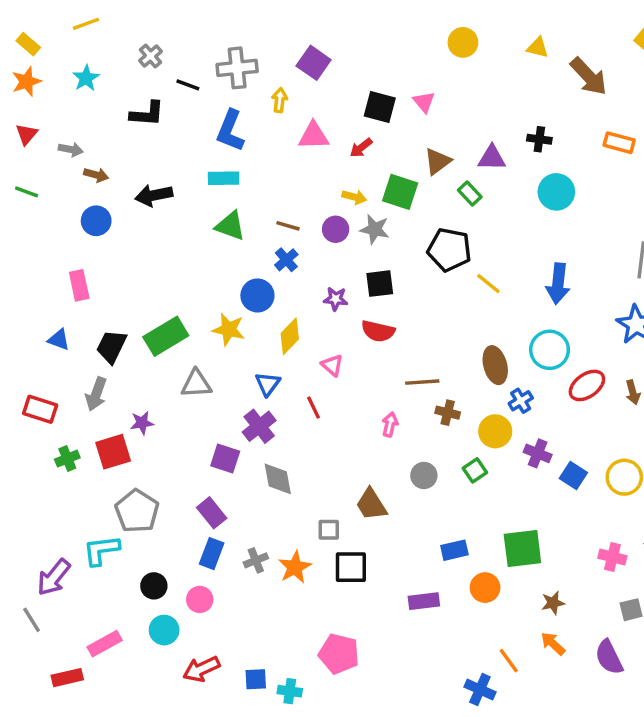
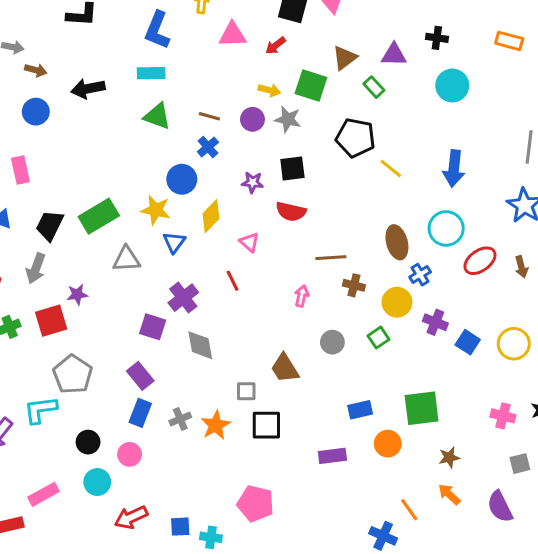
blue triangle: (268, 384) -> (174, 242), moved

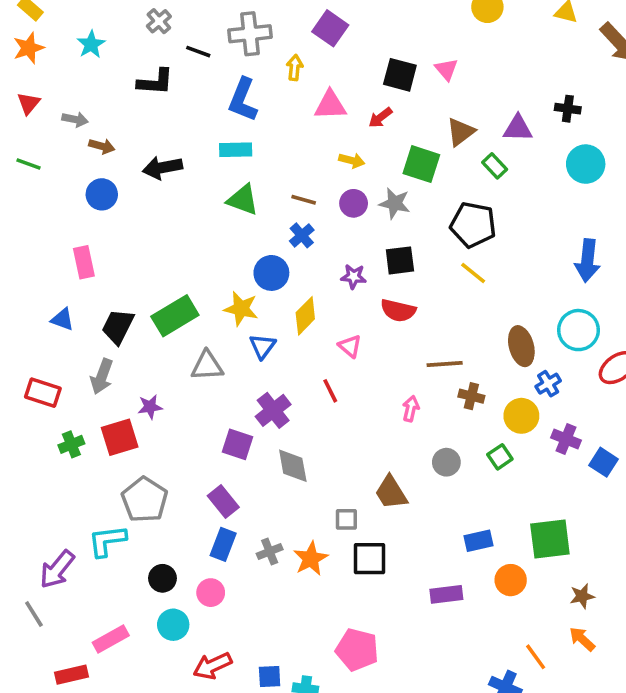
yellow arrow: (269, 90) -> (352, 160), moved
yellow line: (391, 168) -> (473, 273), moved

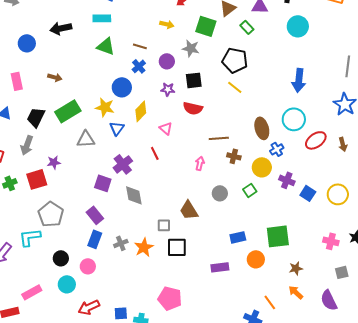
brown arrow: (102, 146) -> (55, 77), moved
purple circle: (354, 203) -> (167, 61), moved

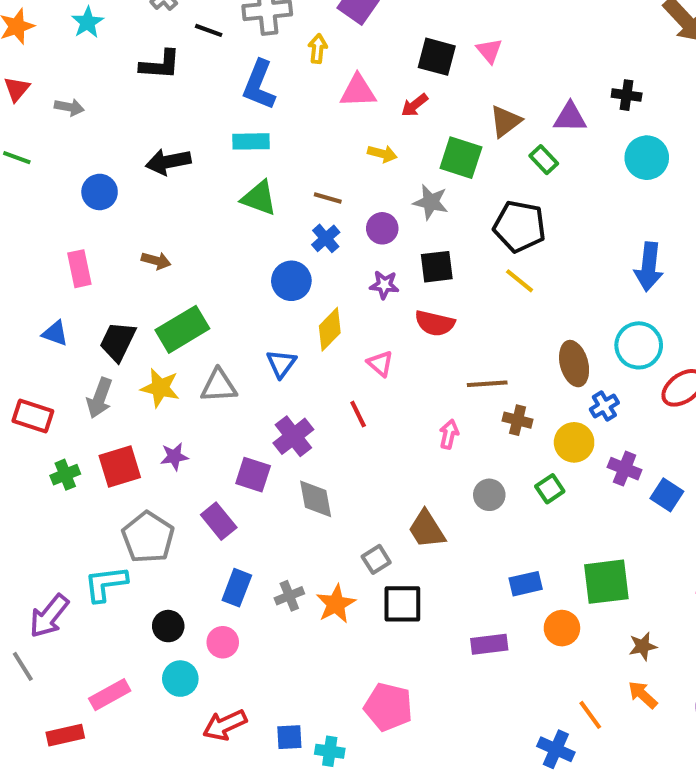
yellow star: (105, 107) -> (160, 388), moved
purple star: (54, 162) -> (174, 456), moved
purple rectangle: (95, 215) -> (219, 521), moved
gray square: (164, 225) -> (376, 559), turned -32

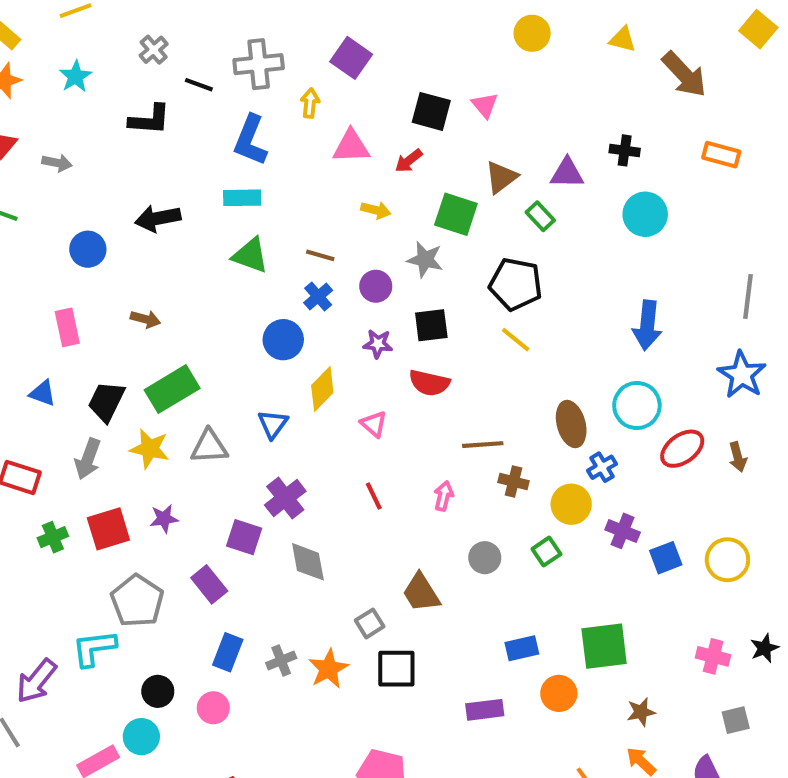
red line: (358, 414) -> (374, 496), moved
blue square: (667, 495) -> (666, 558), turned 36
cyan circle: (180, 679) -> (141, 737), moved

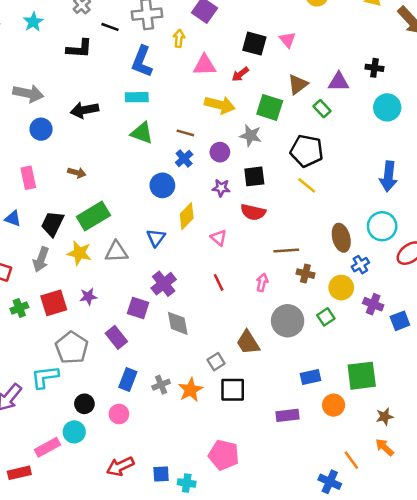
gray arrow: (57, 163) -> (28, 93), moved, size x1.6
yellow arrow: (376, 210) -> (220, 105), size x1.6
gray circle: (485, 558) -> (288, 321), size x1.6

